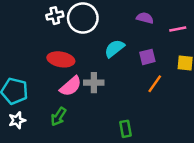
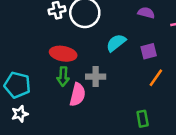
pink semicircle: (71, 86) -> (78, 95), moved, turned -35
green arrow: (58, 117) -> (63, 77), moved, turned -30
green rectangle: (125, 129) -> (143, 119), moved

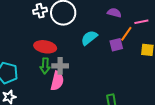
gray cross: (96, 77) -> (60, 66), moved
orange line: (156, 78) -> (126, 34), moved

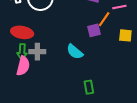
cyan semicircle: (89, 38) -> (75, 52), moved, turned -102
pink semicircle: (57, 81) -> (23, 66), moved

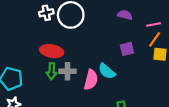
orange line: (104, 19) -> (155, 39), moved
pink semicircle: (23, 66) -> (91, 80), moved

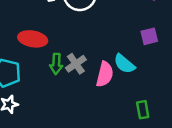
red ellipse: (52, 51) -> (33, 39), moved
gray cross: (68, 71) -> (76, 64), turned -35

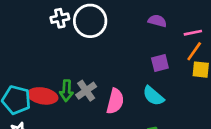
red ellipse: (33, 39) -> (43, 96), moved
cyan semicircle: (124, 64) -> (153, 96), moved

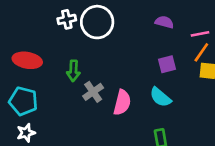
green arrow: (66, 91) -> (73, 71), moved
red ellipse: (43, 96) -> (27, 60), moved

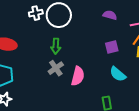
green arrow: (73, 71) -> (56, 46), moved
cyan semicircle: (160, 97) -> (118, 74), moved

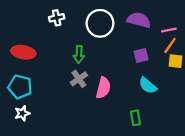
white circle: (59, 15) -> (100, 23), moved
purple semicircle: (110, 15) -> (139, 20), size x1.5

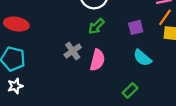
green arrow: (79, 54) -> (96, 26), moved, turned 42
green rectangle: (136, 118) -> (130, 90), turned 56

